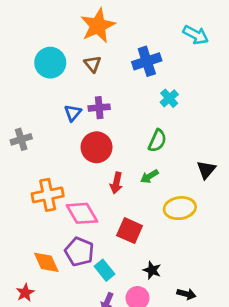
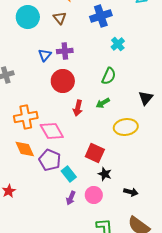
red square: (130, 231) -> (95, 153), moved
orange diamond: (46, 262) -> (25, 149), moved

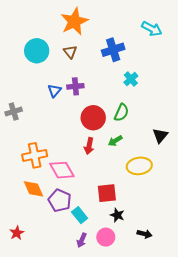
red circle: (63, 81) -> (93, 118), moved
red square: (95, 153) -> (107, 193), turned -30

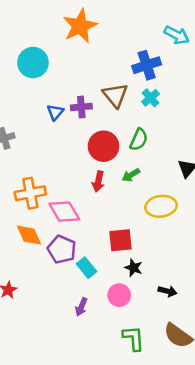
blue cross: (113, 50) -> (147, 65), moved
brown triangle: (70, 52) -> (115, 95), moved, size x1.5
purple arrow: (82, 240) -> (81, 307), moved

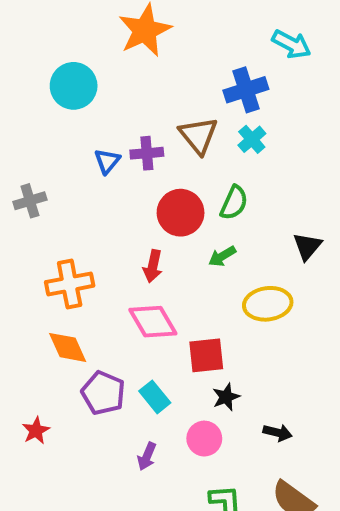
red arrow: (98, 181) -> (153, 266), moved
pink diamond: (64, 212) -> (153, 322), moved
purple pentagon: (62, 249) -> (103, 393), moved
black star: (134, 268) -> (226, 397), turned 30

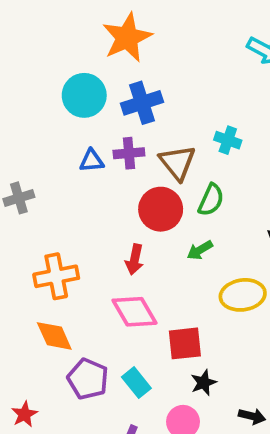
cyan circle: (74, 86) -> (84, 95), moved
blue cross: (246, 90) -> (142, 103), moved
brown triangle: (198, 135) -> (177, 163), moved
cyan cross: (252, 139) -> (228, 140), turned -30
blue triangle: (107, 161) -> (92, 161), turned 45

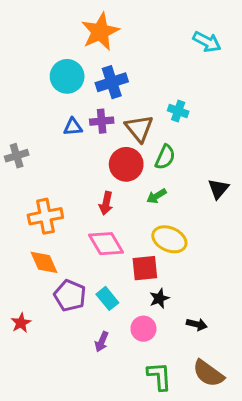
yellow ellipse: (243, 295) -> (169, 239), moved, turned 32

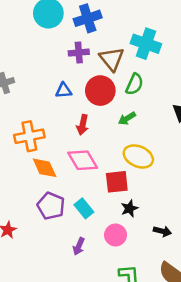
cyan cross: (178, 111) -> (146, 44), size x1.6
blue triangle: (73, 127) -> (64, 91), moved
orange diamond: (44, 262) -> (45, 168), moved

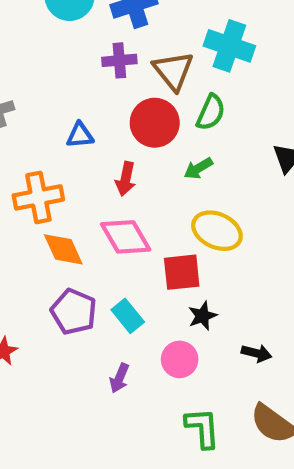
blue triangle: (64, 91) -> (80, 135), moved

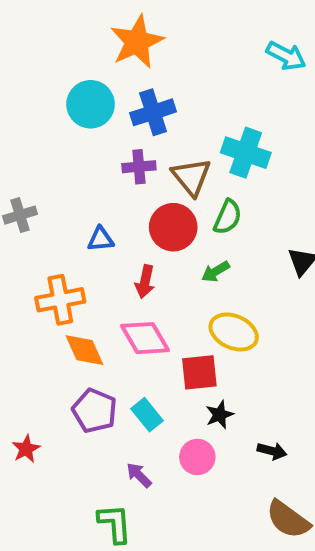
purple arrow: (119, 378) -> (139, 475), turned 112
green L-shape: (202, 428) -> (115, 523), moved

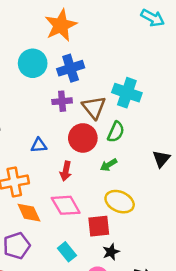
cyan arrow: (286, 56) -> (153, 18), moved
purple pentagon: (95, 411) -> (17, 246), moved, turned 30

